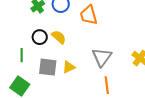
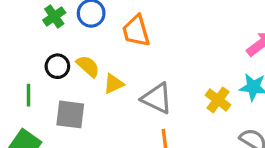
gray triangle: (102, 57) -> (157, 98), turned -40
yellow triangle: (69, 67) -> (114, 84), moved

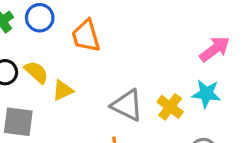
gray triangle: (157, 98) -> (127, 105), moved

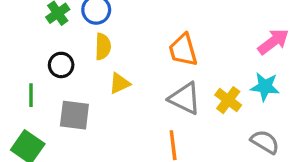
orange trapezoid: (86, 36) -> (183, 50), moved
yellow semicircle: (36, 72) -> (103, 47), moved, turned 50

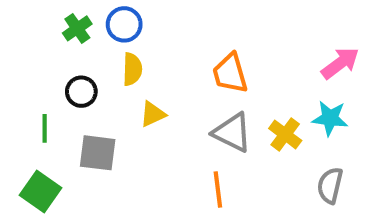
gray semicircle: (265, 142) -> (330, 185), turned -108

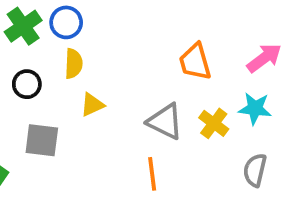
green cross: (77, 28) -> (23, 26), size x1.4
orange trapezoid: (230, 73) -> (195, 62), moved

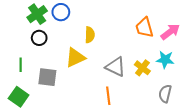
orange trapezoid: (195, 62) -> (144, 28), moved
yellow semicircle: (74, 64) -> (90, 35), moved
black circle: (27, 84) -> (39, 38), moved
yellow triangle: (92, 105) -> (75, 58), size x1.5

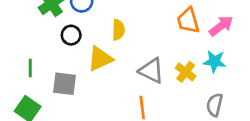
black circle: (39, 38) -> (71, 35), moved

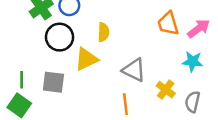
black circle: (71, 35) -> (60, 37), size x1.5
green line: (30, 68) -> (22, 80), moved
yellow cross: (186, 72) -> (166, 90), moved

